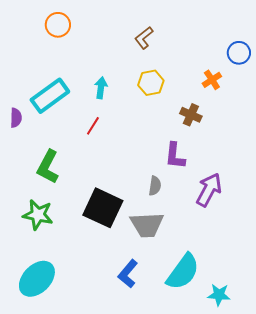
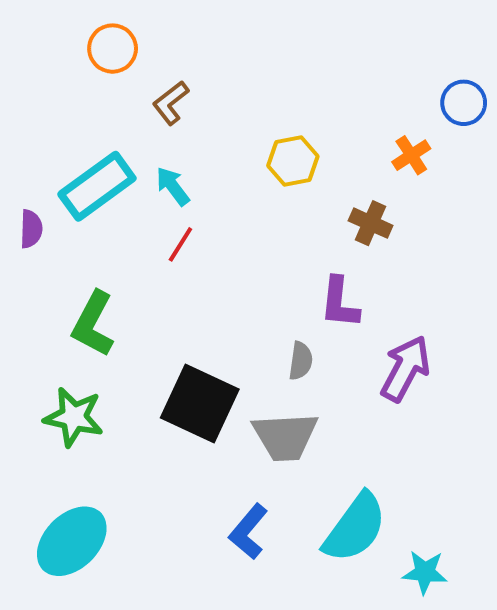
brown L-shape: (144, 38) -> (171, 103), moved
cyan arrow: (101, 88) -> (173, 186), moved, turned -45

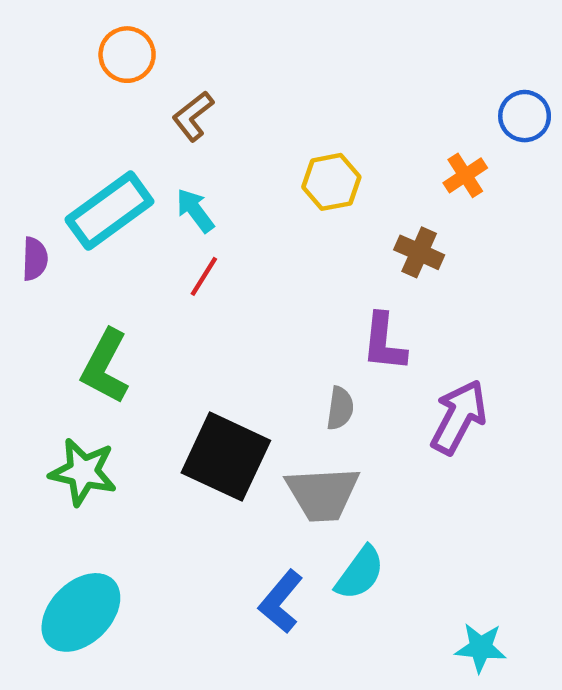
cyan semicircle: (355, 528) -> (360, 573), moved, size x0.7

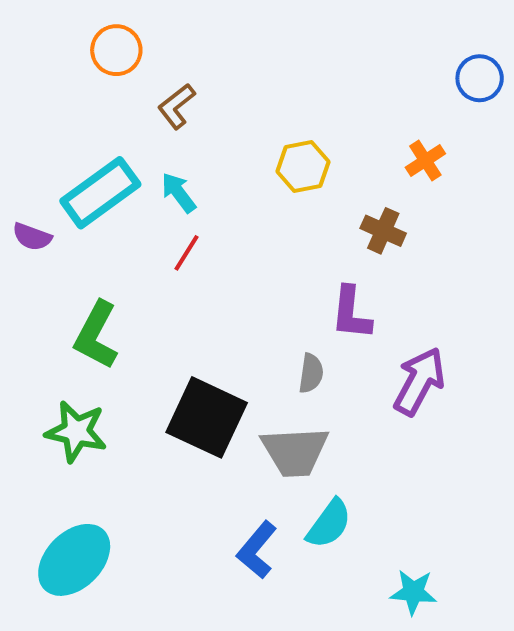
blue circle: (525, 116) -> (480, 78), moved
purple semicircle: (35, 259) -> (32, 237), turned 108
cyan star: (481, 648) -> (413, 592), moved

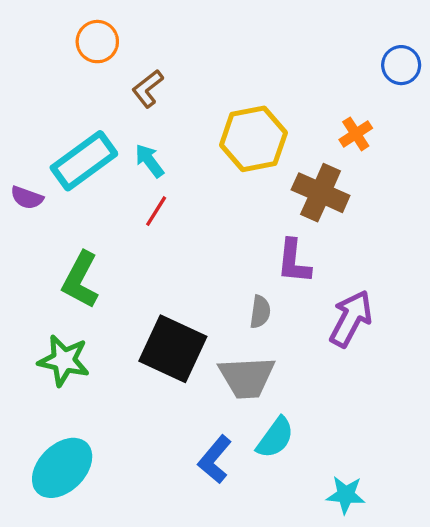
yellow hexagon: (303, 167) -> (253, 139), size x1.5
brown cross: (383, 231) -> (321, 193), size x1.5

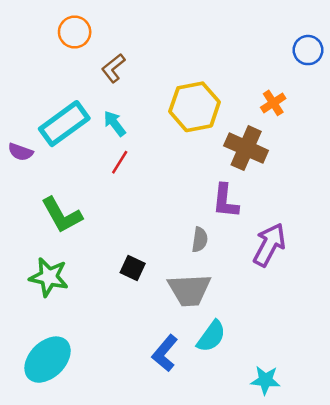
green L-shape: (81, 280) -> (62, 215), turned -57
black square: (173, 349) -> (133, 268), size x0.5

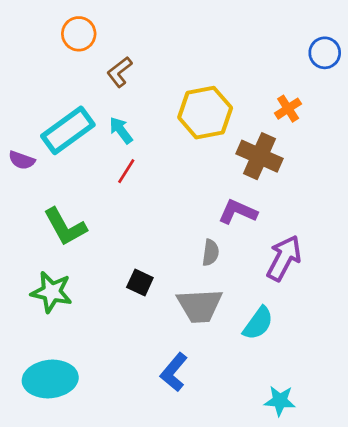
purple L-shape: (225, 201) -> (238, 212), turned 108
cyan semicircle: (211, 336) -> (258, 323), moved
cyan ellipse: (48, 360) -> (50, 379), turned 39

